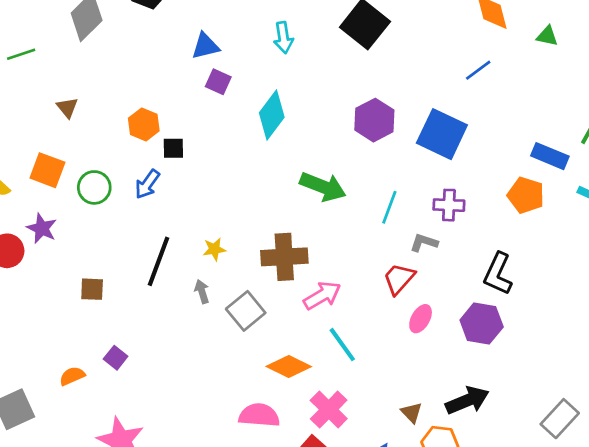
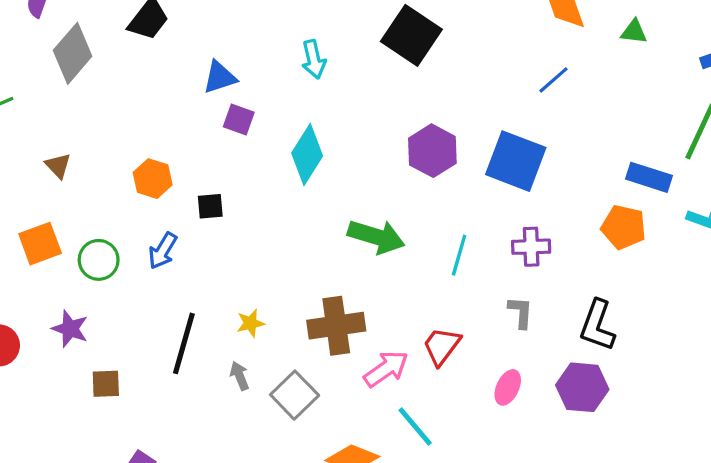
black square: (173, 148) -> (210, 206), moved
orange square: (47, 170) -> (40, 244), turned -36
purple star: (42, 228) -> (70, 329), moved
gray L-shape: (424, 243) -> (521, 312), moved, turned 80
red trapezoid: (399, 279) -> (442, 346), moved

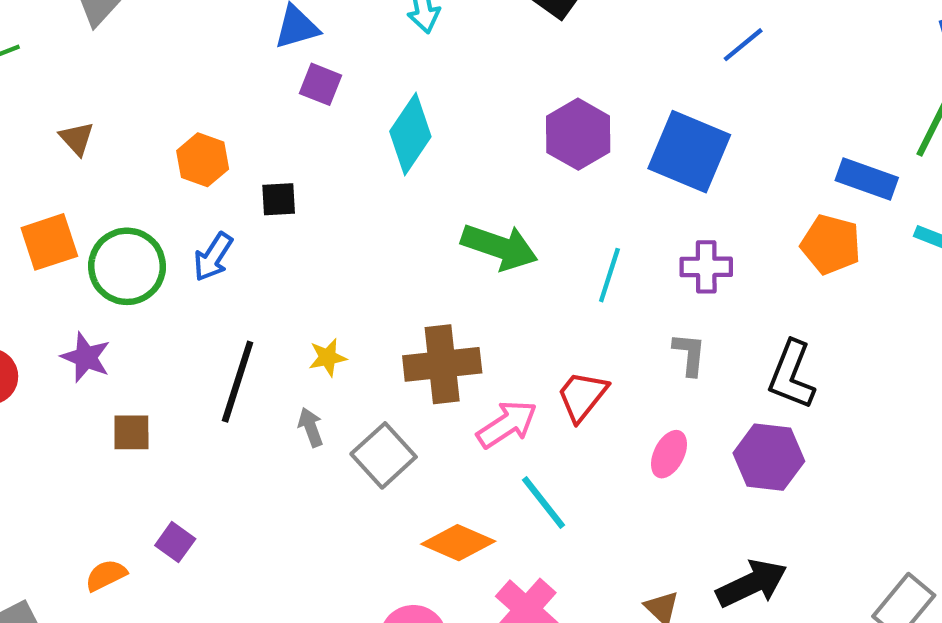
green circle: (99, 260) -> (127, 266), size x1.4

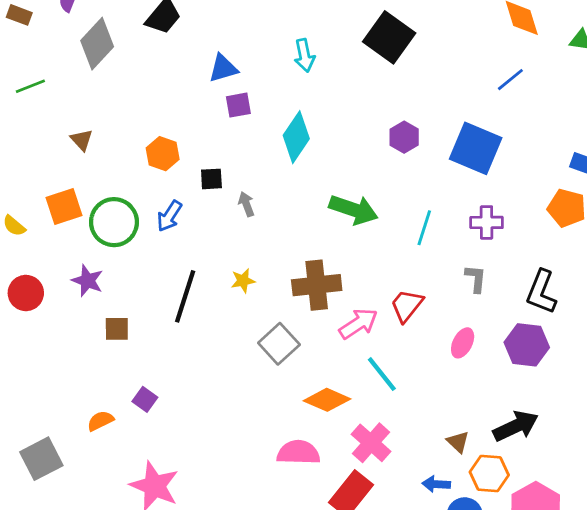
purple square: (320, 84) -> (238, 105), turned -32
purple hexagon: (578, 134) -> (404, 137), size x0.7
gray arrow: (311, 427) -> (246, 204), moved

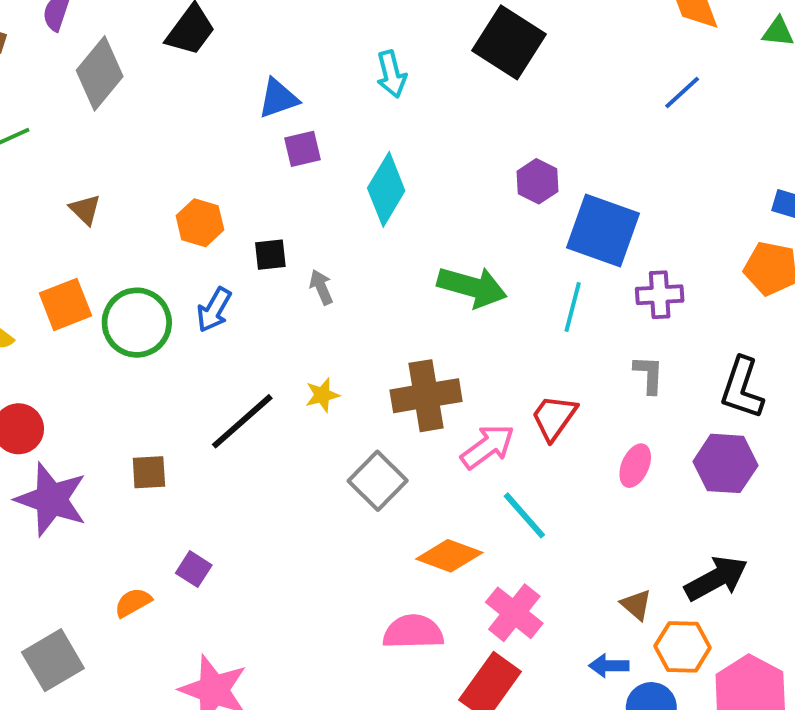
blue square: (476, 148) -> (603, 230), moved
purple star: (87, 281) -> (51, 499), moved, size x1.6
black line: (185, 296) -> (242, 421), turned 34

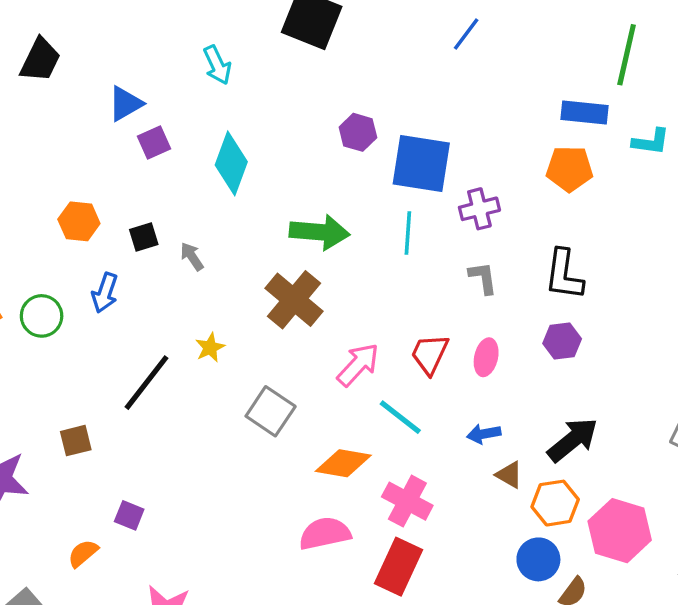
green circle: (137, 323) -> (42, 316), size x0.7
brown cross: (426, 396) -> (294, 300), moved, turned -30
red trapezoid: (554, 417) -> (430, 354), moved
purple hexagon: (725, 463) -> (562, 341), size x0.7
blue arrow: (609, 666) -> (484, 434), moved

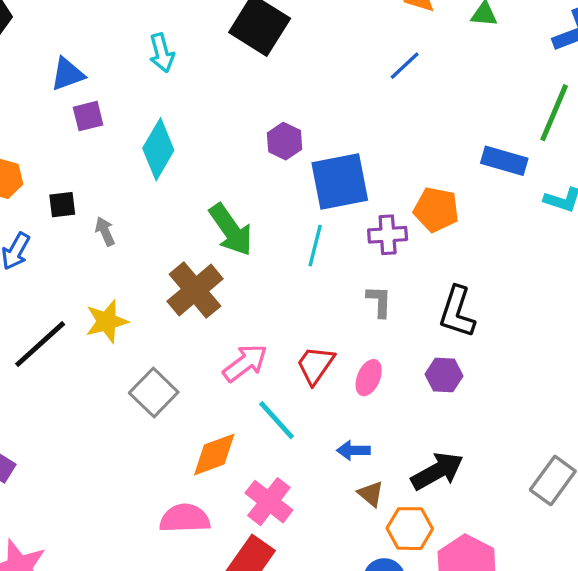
blue square: (421, 163) -> (340, 182), turned -30
orange pentagon: (569, 169) -> (436, 210), moved
green arrow: (320, 232) -> (231, 230), turned 40
yellow star: (210, 348) -> (107, 321), size x1.5
orange diamond: (343, 463) -> (214, 455), turned -40

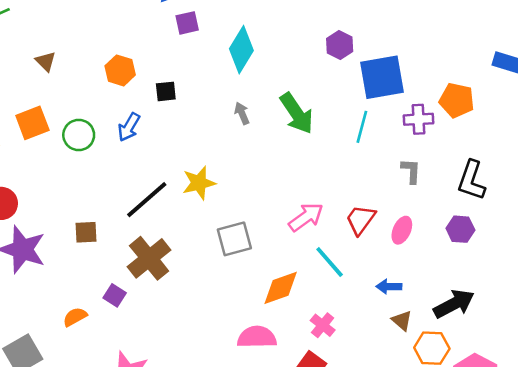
gray arrow: (105, 231) -> (242, 113), moved
brown cross: (195, 290) -> (149, 258), moved
gray square: (154, 393) -> (234, 239), turned 30
pink cross: (269, 502) -> (323, 325), size x0.7

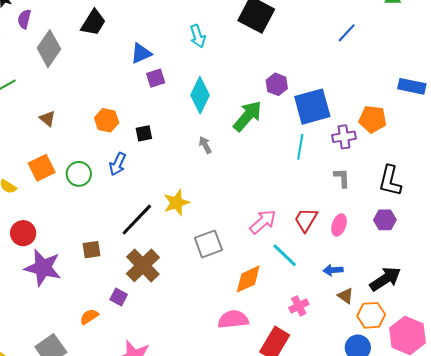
green arrow: (297, 113) -> (248, 116), moved, turned -100
pink cross: (323, 325) -> (299, 306), moved, turned 30

